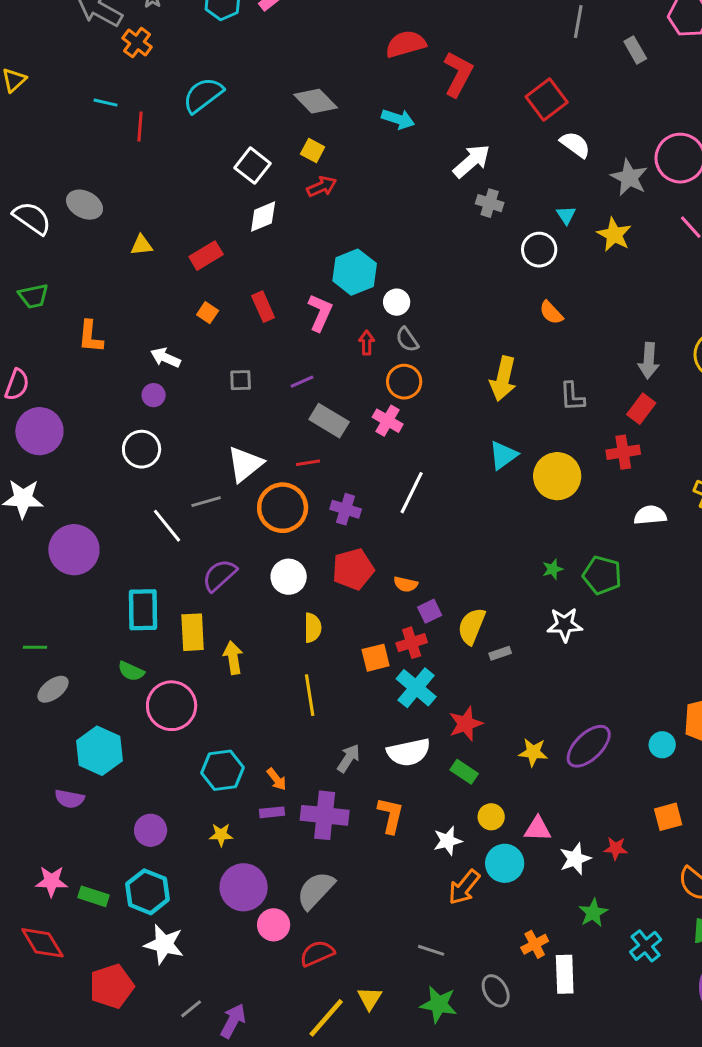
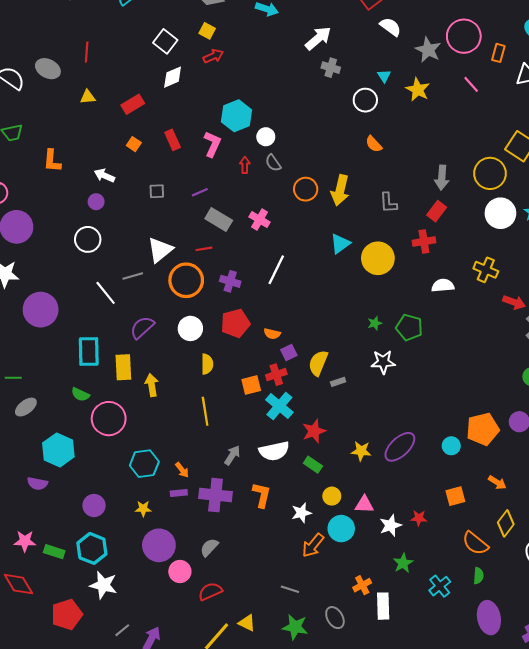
red line: (140, 127) -> (87, 52), moved
orange circle: (404, 382) -> (306, 189), moved
gray semicircle: (316, 890) -> (209, 547), size x0.7
yellow triangle: (370, 998) -> (247, 623), turned -36

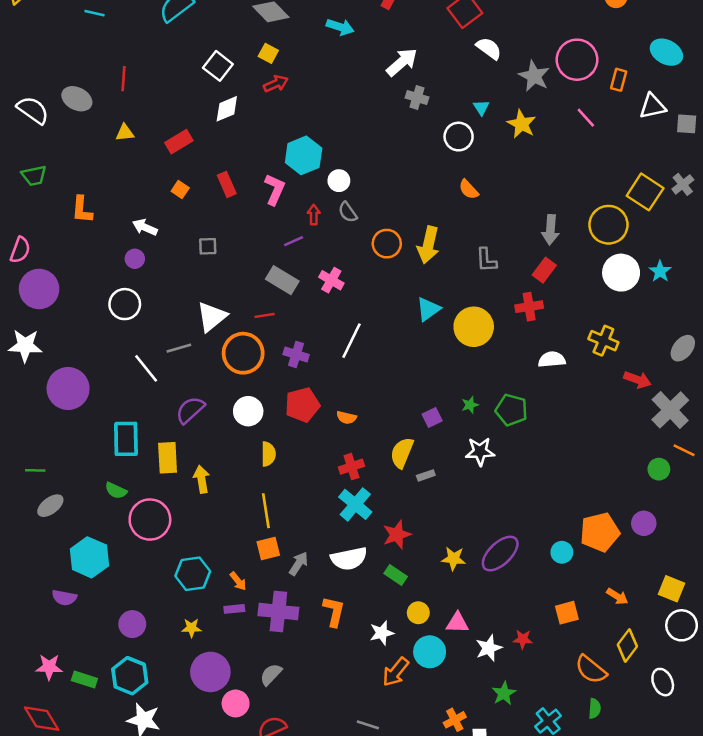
purple line: (200, 192) -> (294, 241), moved
purple square: (289, 353) -> (432, 417), moved
orange square: (251, 385) -> (268, 548), moved

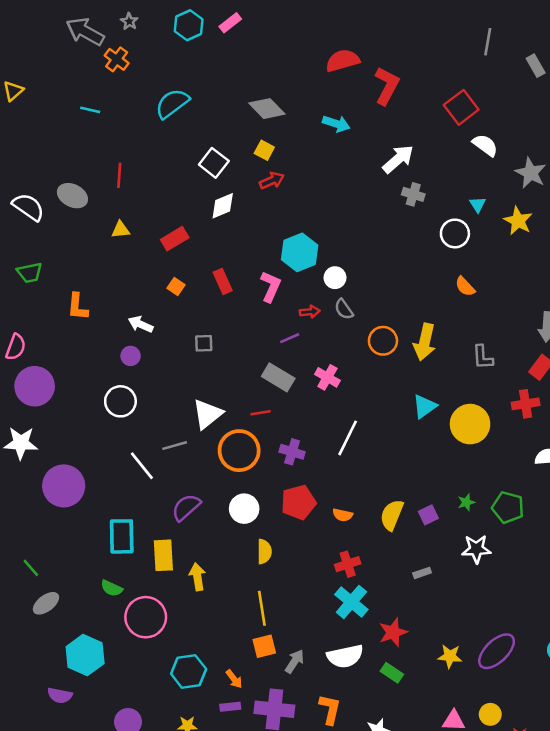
red arrow: (314, 215) -> (310, 312), turned 84
yellow semicircle: (402, 453) -> (392, 515), moved
green line: (35, 470) -> (31, 568), turned 48
yellow circle: (418, 613) -> (490, 714), moved

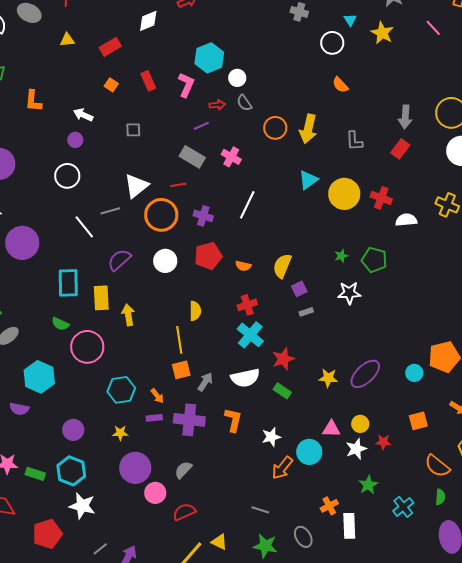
red cross: (526, 404) -> (381, 198), moved, turned 30
purple square: (428, 515) -> (299, 289), moved
yellow semicircle: (264, 552) -> (195, 311), moved

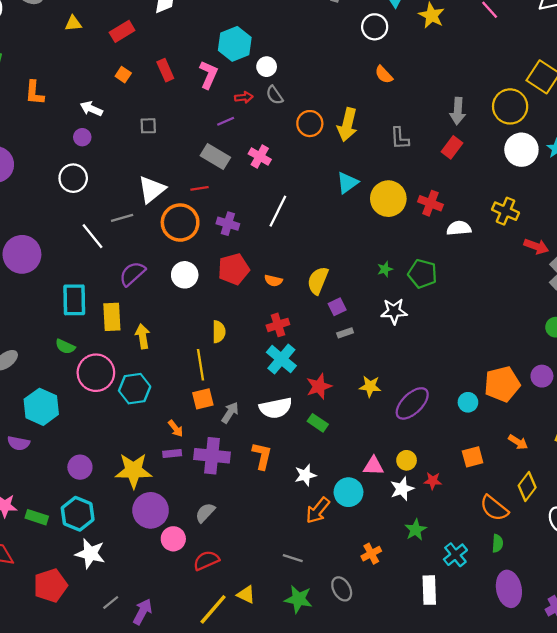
yellow star: (328, 378) -> (370, 386), moved
cyan hexagon: (121, 390) -> (135, 389), moved
yellow star: (120, 433) -> (133, 471), size x2.0
white rectangle: (349, 526) -> (429, 590), moved

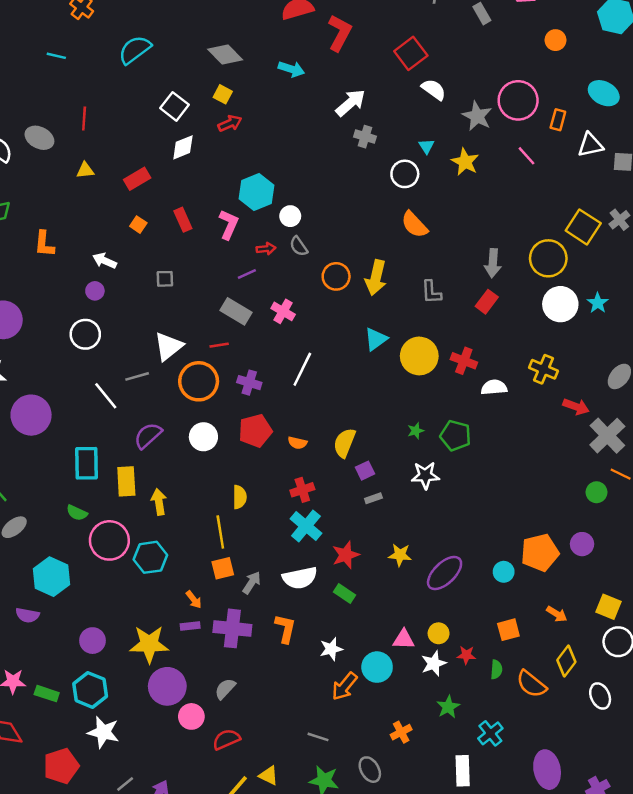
orange semicircle: (384, 75) -> (414, 225), size x1.4
green semicircle: (498, 543) -> (496, 669), moved

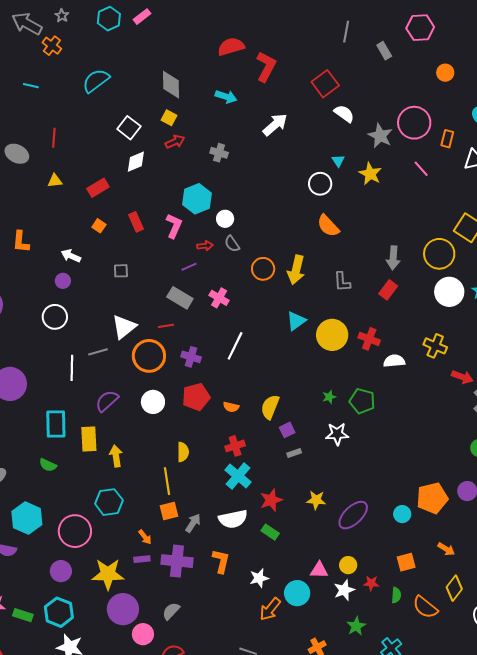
gray diamond: (225, 55) -> (171, 85), turned 44
gray cross: (365, 137) -> (219, 153), moved
white line: (106, 396) -> (72, 368), turned 40
pink circle: (109, 540) -> (75, 531), moved

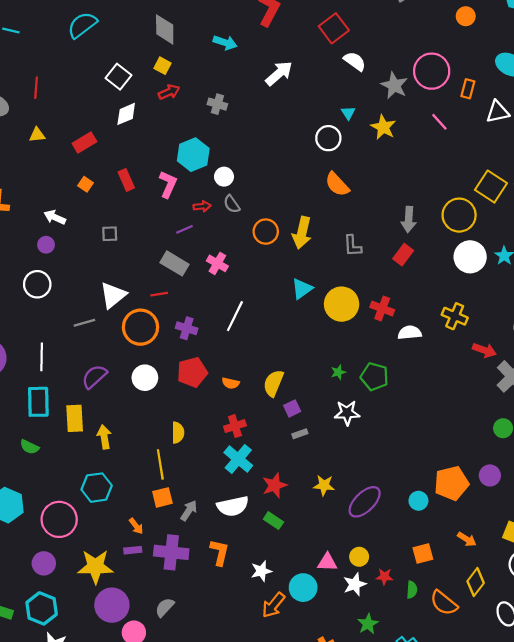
white line: (72, 368) -> (42, 357), moved

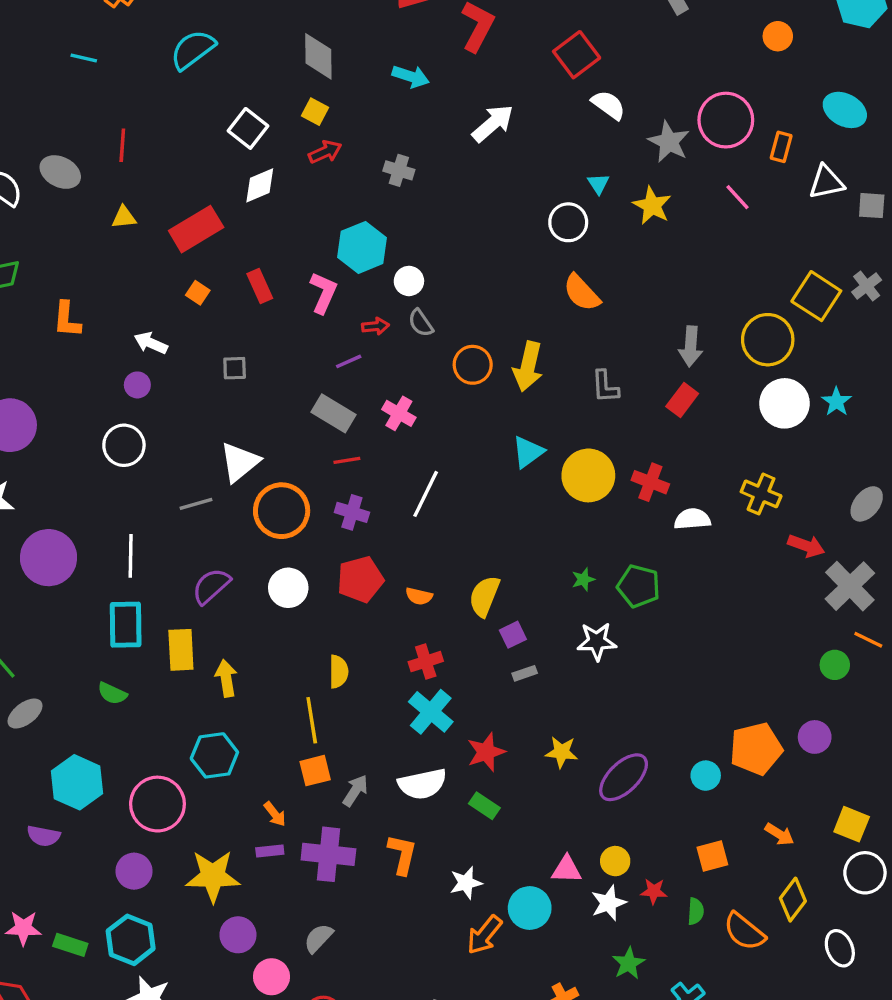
red rectangle: (84, 143) -> (196, 229), size x1.4
red line: (159, 294) -> (347, 460), moved
purple circle: (112, 605) -> (238, 935), size x0.7

